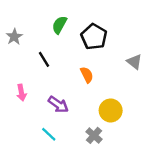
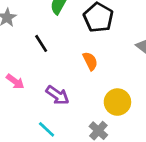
pink arrow: (21, 93) -> (15, 82), turned -42

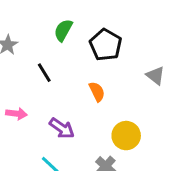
pink arrow: (15, 82) -> (16, 114), turned -30

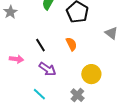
black line: (44, 73) -> (40, 45), moved

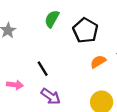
orange semicircle: (71, 44) -> (98, 62), moved, turned -96

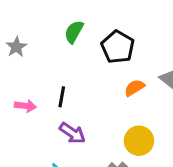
black line: (43, 69) -> (62, 97), turned 42
pink arrow: (15, 85) -> (25, 106), moved

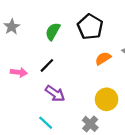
green semicircle: (74, 32) -> (53, 31), moved
black line: (62, 97) -> (47, 65), turned 35

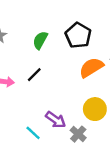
orange semicircle: (103, 58) -> (91, 67), size x1.5
purple arrow: (55, 93) -> (56, 120), moved

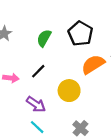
yellow circle: (95, 109) -> (69, 91), moved
purple arrow: (56, 120) -> (36, 104), moved

